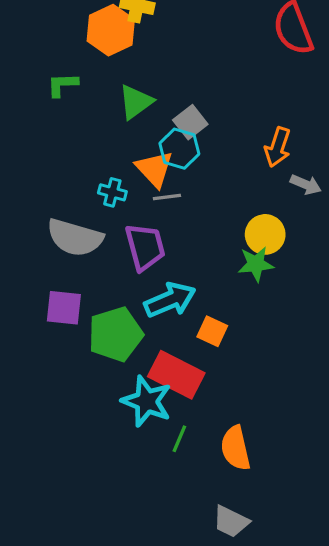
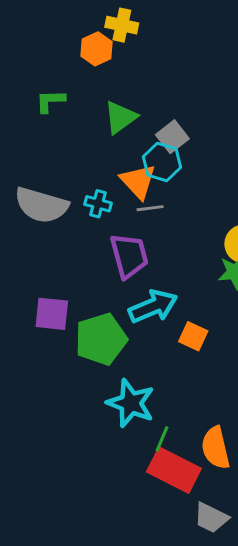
orange hexagon: (111, 30) -> (96, 49), size x0.7
gray semicircle: (75, 238) -> (41, 205), moved
red rectangle: (176, 375) -> (174, 470), moved

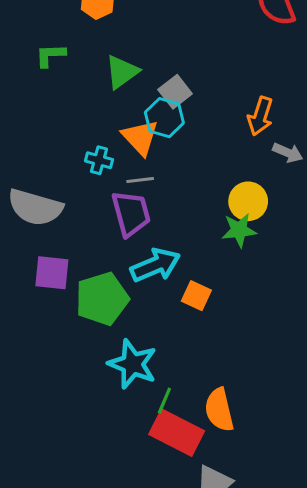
gray semicircle: (41, 205) -> (35, 207), moved
gray line: (150, 208) -> (140, 180), moved

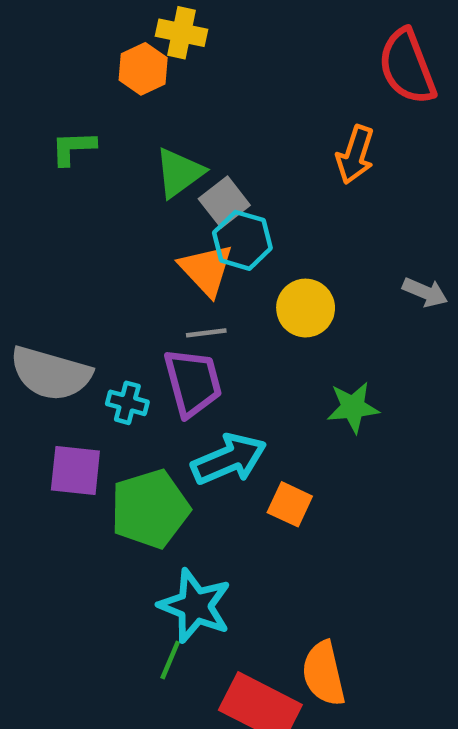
gray square: (175, 92) -> (224, 202), moved
orange arrow: (260, 116) -> (355, 155), moved
cyan cross: (99, 160) -> (127, 403), moved
yellow circle: (248, 201) -> (306, 308), moved
green line: (164, 401) -> (170, 660), moved

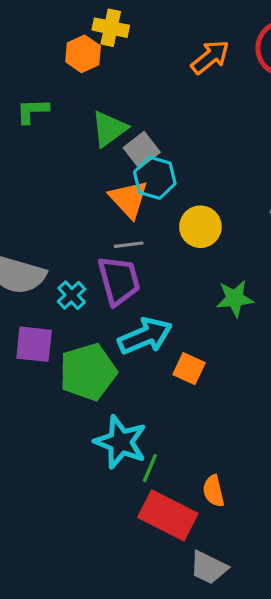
orange arrow: (355, 155) -> (210, 57), moved, turned -147
cyan cross: (127, 403) -> (72, 295), turned 32
green line: (170, 660) -> (150, 468), moved
orange semicircle: (324, 674) -> (214, 491), size x0.7

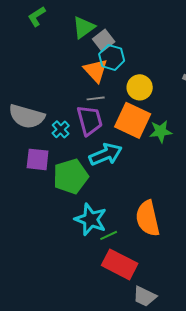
green L-shape: (32, 111) -> (37, 16), turned -30
orange square: (189, 369) -> (133, 120), moved, size x1.8
green line: (150, 468) -> (109, 235), turned 42
orange semicircle: (214, 491) -> (148, 218), moved, size x1.8

